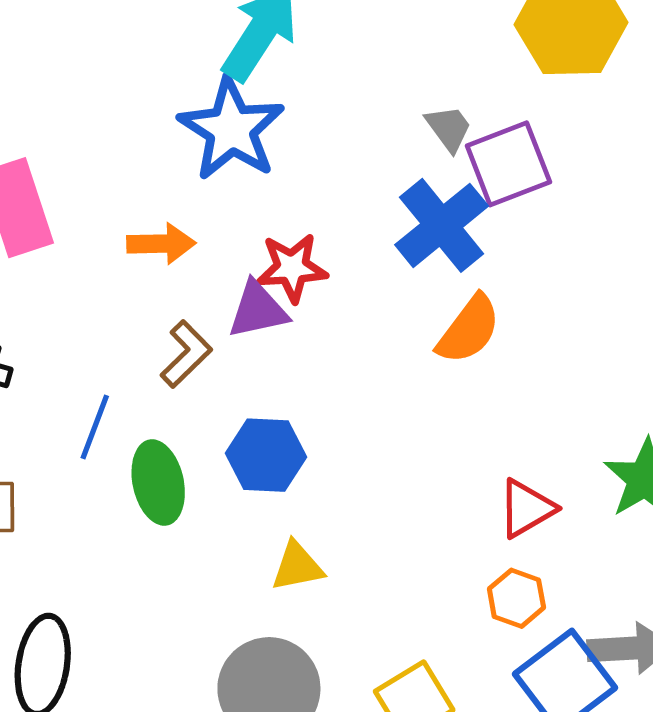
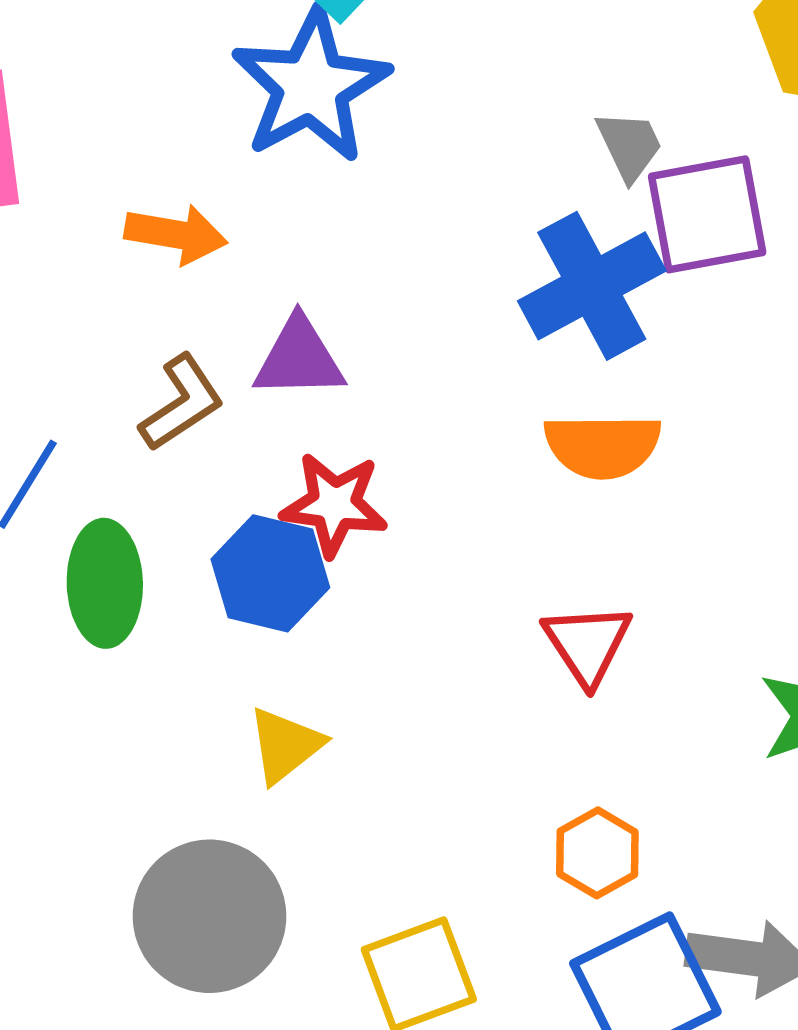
red star: (292, 268) -> (334, 504), moved
orange semicircle: (469, 329) -> (603, 446), turned 42
red triangle: (526, 508) -> (587, 644), moved, turned -44
yellow triangle: (297, 566) -> (285, 745), turned -38

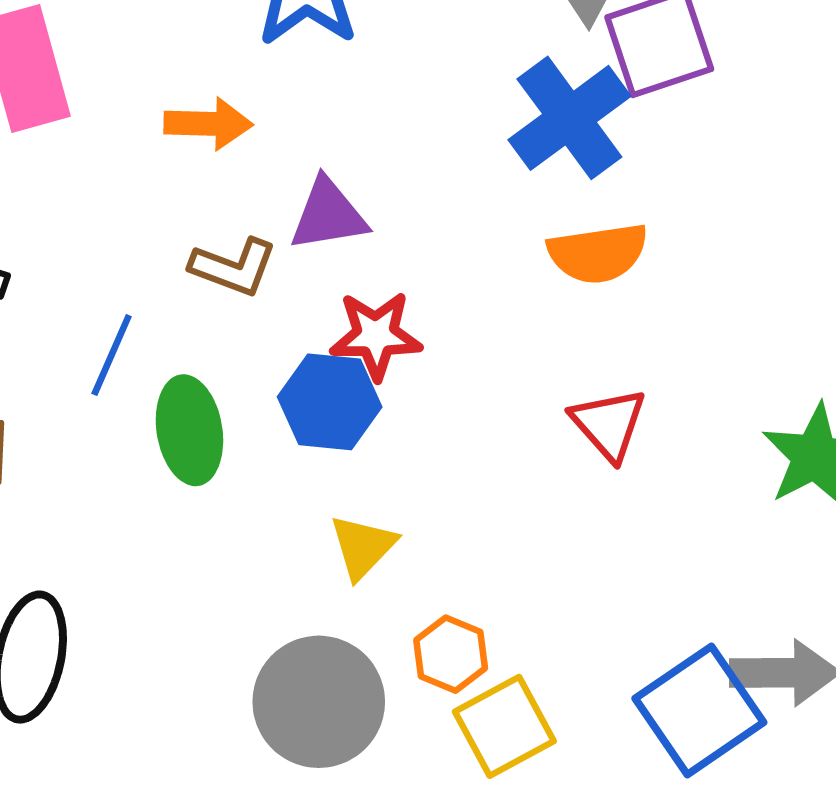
brown L-shape: (182, 403) -> (233, 267), turned 62
orange hexagon: (597, 853) -> (451, 654), moved

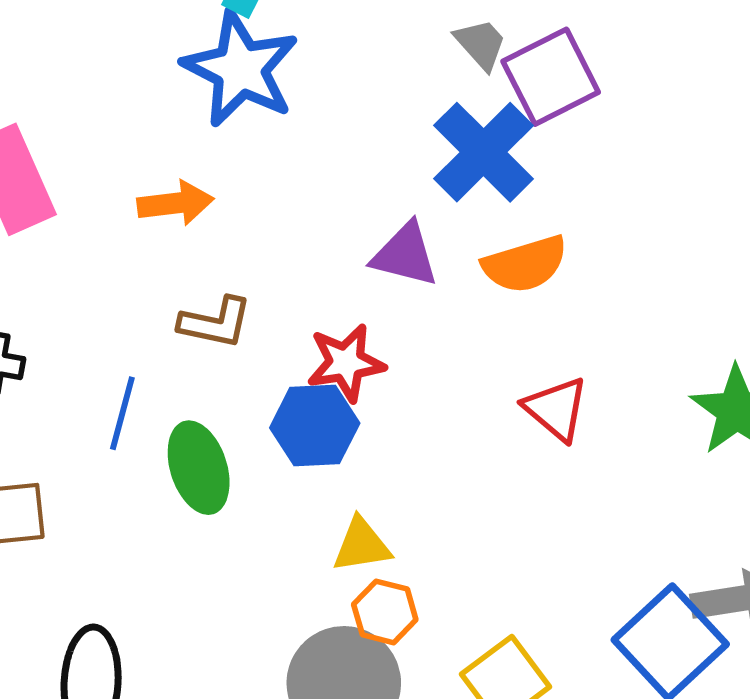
purple triangle: (328, 215) -> (405, 255), moved, turned 32
yellow triangle: (363, 547) -> (362, 545), turned 46
orange hexagon: (451, 654) -> (385, 612), moved

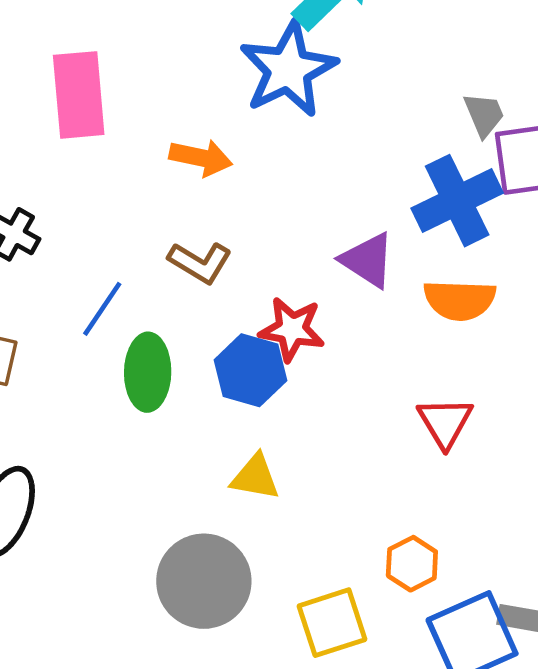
orange hexagon: (385, 612) -> (412, 564), moved

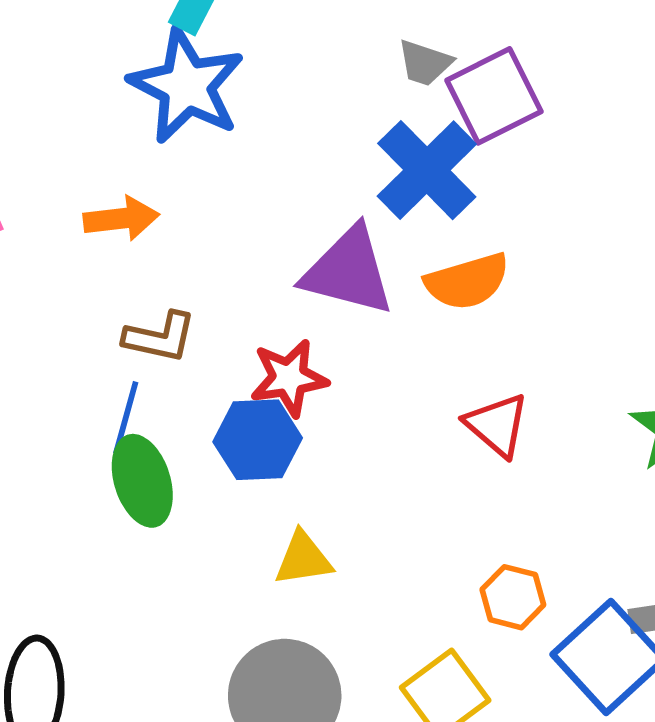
gray trapezoid: (484, 115) -> (425, 63), turned 150
purple triangle: (368, 260) -> (348, 271), size x1.4
blue line: (102, 309) -> (126, 418), moved

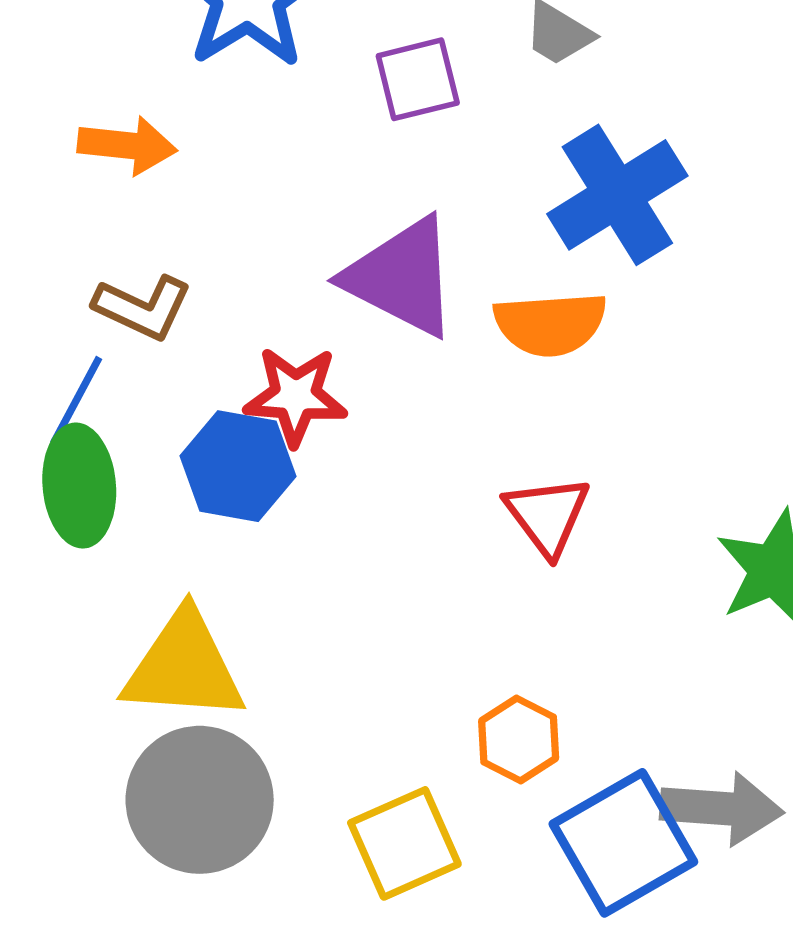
purple square: (494, 96) -> (418, 79), moved, size x0.7
blue cross: (427, 170) -> (617, 195), moved
yellow triangle: (303, 559) -> (184, 667), moved, size x1.6

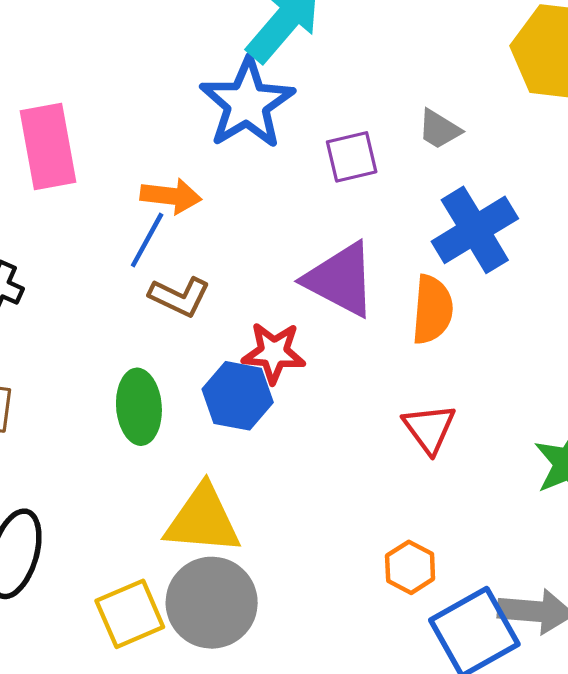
orange semicircle: (550, 324) -> (432, 310), turned -82
blue line: (76, 400) -> (147, 240), moved
yellow square: (404, 843) -> (130, 614), moved

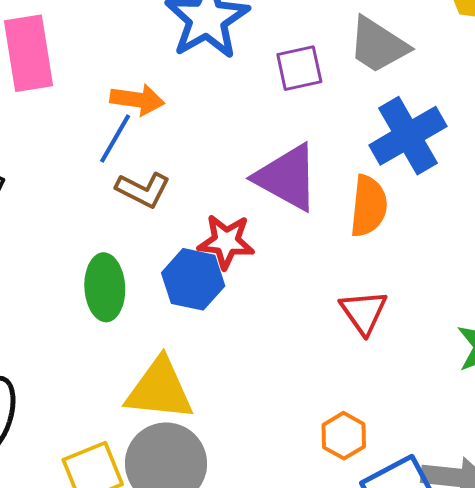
gray trapezoid: (439, 129) -> (378, 45), size x1.6

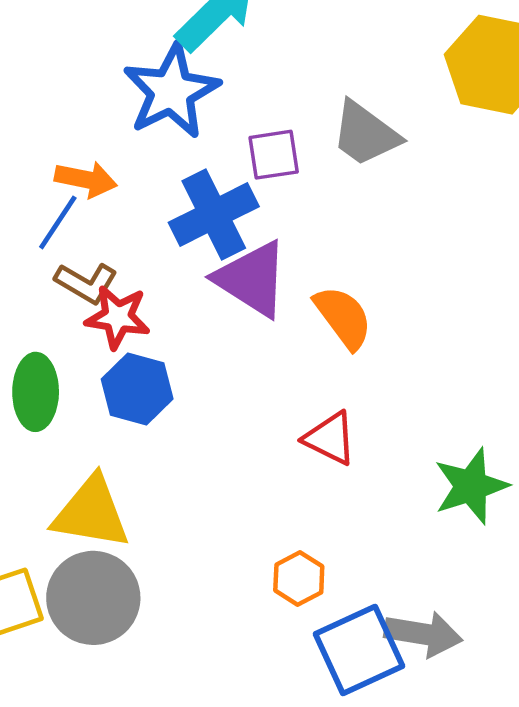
blue cross: (408, 136) -> (214, 214), moved
orange semicircle: (369, 206) -> (343, 317), turned -46
red star: (226, 242) -> (118, 317), moved
red triangle: (364, 312) -> (330, 438), turned -32

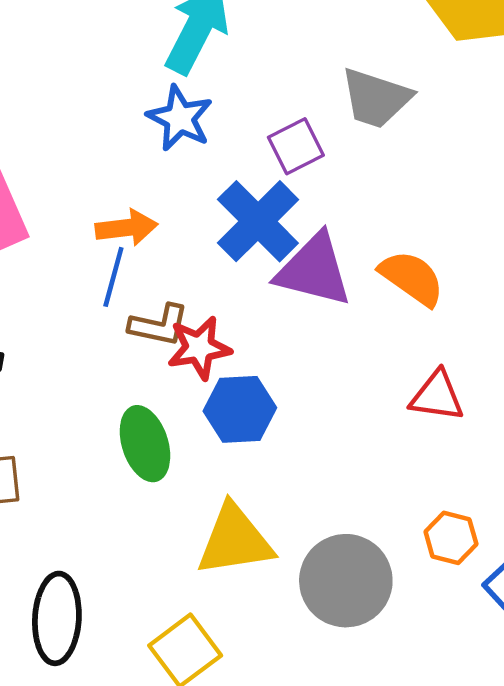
blue star: (171, 91) -> (180, 118), size x0.7
gray circle: (93, 598) -> (346, 581), moved

